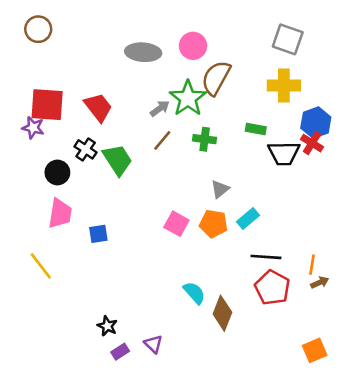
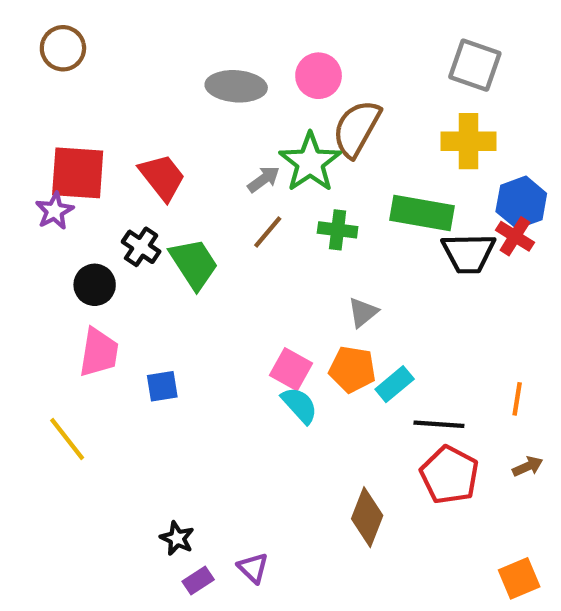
purple star: (33, 128) -> (54, 211), turned 30
green rectangle: (256, 129) -> (422, 213), size x1.8
cyan rectangle: (248, 219) -> (395, 384), moved
orange line: (312, 265) -> (517, 399), moved
cyan semicircle: (194, 293) -> (300, 405), moved

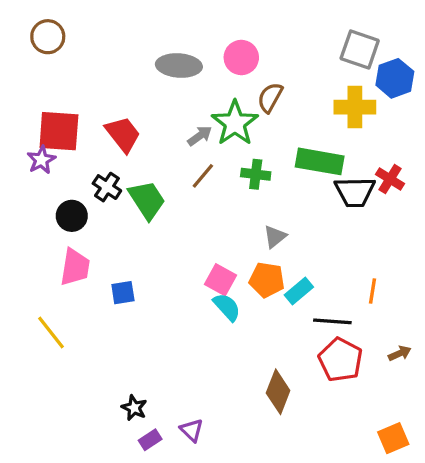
brown semicircle: (357, 129) -> (270, 97), size x0.7
blue hexagon: (521, 202) -> (395, 78), moved
orange line: (517, 399) -> (372, 291), moved

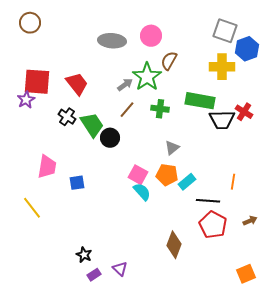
black circle: (72, 216) -> (110, 138), moved

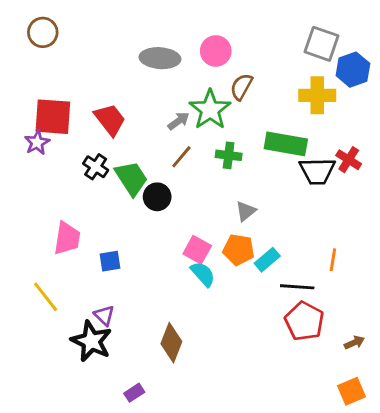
brown arrow: (250, 221) -> (354, 343), moved
brown diamond: (174, 245) -> (171, 343), moved
black star: (84, 255) -> (91, 341), moved, size x1.8
purple triangle: (120, 269) -> (104, 315), moved

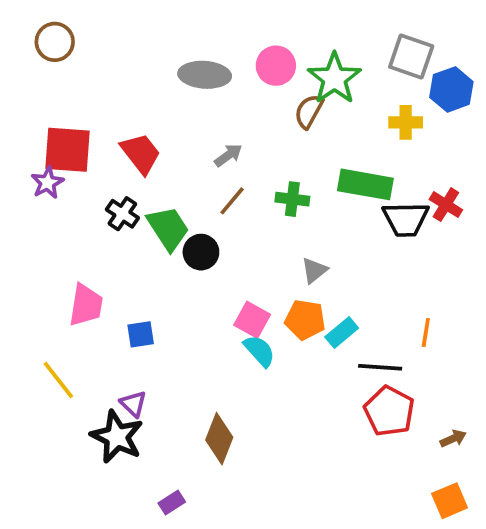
yellow cross: (317, 95) -> (406, 122), size x0.7
green star: (210, 110) -> (334, 78), moved

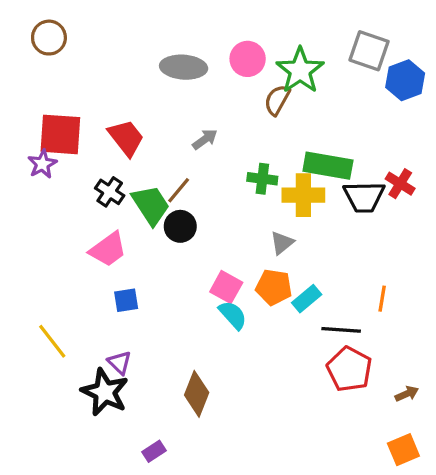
yellow cross: (406, 122) -> (303, 195), moved, size x1.4
brown line: (232, 201) -> (179, 190), moved
pink trapezoid: (86, 305) -> (108, 249), moved, turned 45

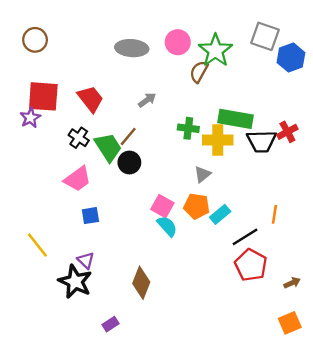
brown circle: (49, 38) -> (35, 40), moved
red cross: (400, 184) -> (287, 132), turned 30
black line: (341, 330) -> (245, 237), turned -36

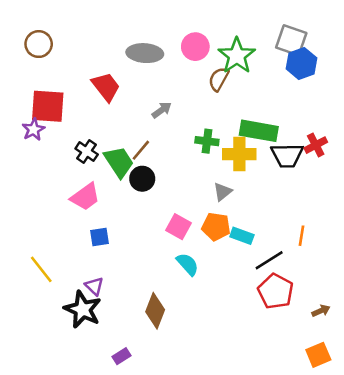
blue hexagon: (291, 58) -> (302, 63), moved
red trapezoid: (90, 99) -> (106, 87), moved
cyan rectangle: (220, 214) -> (242, 236), turned 60
cyan semicircle: (167, 226) -> (188, 264), moved

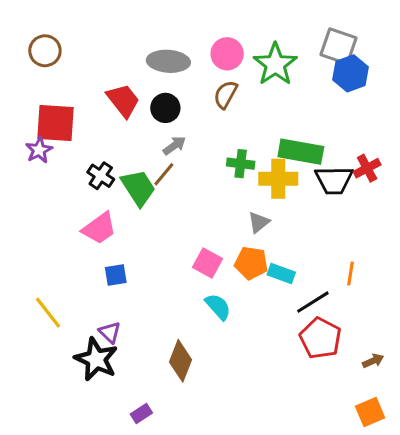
brown semicircle: (219, 79) -> (226, 94), moved
gray arrow: (162, 110) -> (174, 146), moved
black circle: (142, 179) -> (165, 108), moved

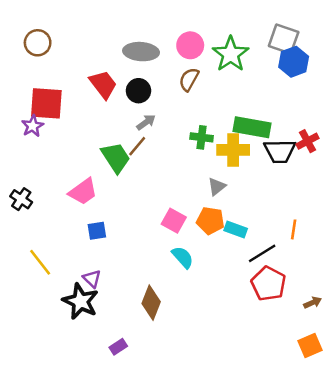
black cross: (101, 176) -> (21, 199), moved

